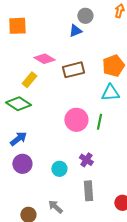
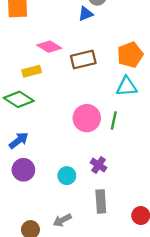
yellow rectangle: (29, 80) -> (32, 71), turned 35
gray arrow: (55, 207) -> (62, 220), turned -70

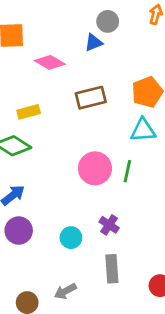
pink diamond: (49, 47) -> (50, 62), moved

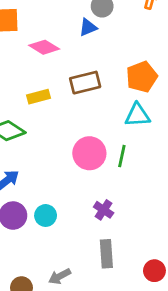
yellow rectangle: (29, 112) -> (38, 97), moved
cyan circle: (71, 238) -> (46, 216), moved

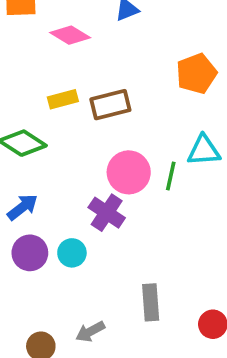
brown rectangle: (85, 83) -> (110, 105), moved
cyan triangle: (137, 115) -> (204, 150), moved
purple cross: (104, 210) -> (107, 213), moved, size x1.4

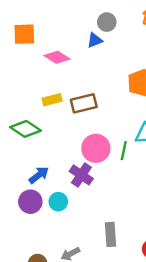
blue arrow: (23, 207) -> (39, 175), moved

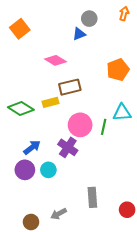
orange square: (24, 34) -> (20, 29), turned -36
pink diamond: (57, 57) -> (56, 60), moved
yellow rectangle: (52, 100) -> (50, 102), moved

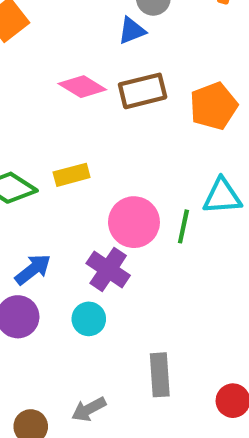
brown rectangle: (70, 87) -> (143, 91), moved
cyan circle: (48, 170) -> (89, 319), moved

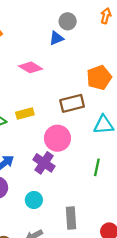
brown rectangle: (143, 91) -> (72, 103), moved
green line: (183, 226) -> (97, 167), moved
cyan circle: (89, 319) -> (34, 200), moved

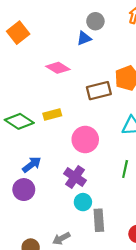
brown rectangle: (72, 103) -> (99, 91), moved
purple cross: (44, 163) -> (75, 177), moved
cyan circle: (34, 200) -> (83, 202), moved

